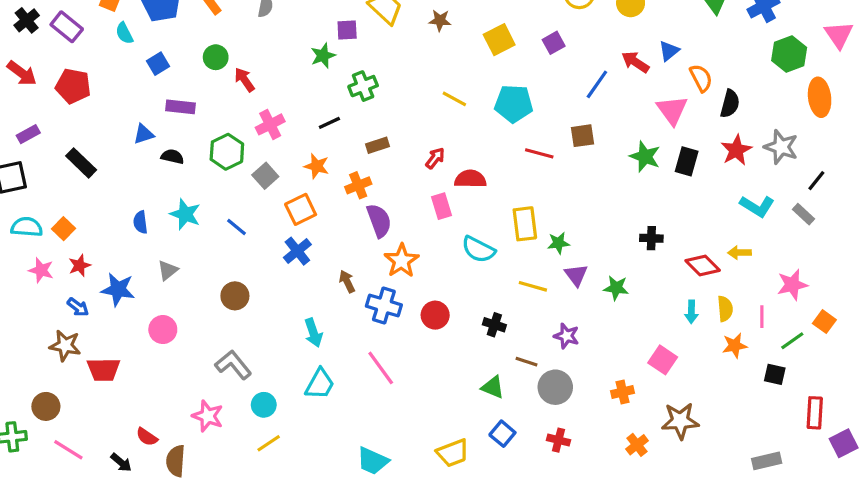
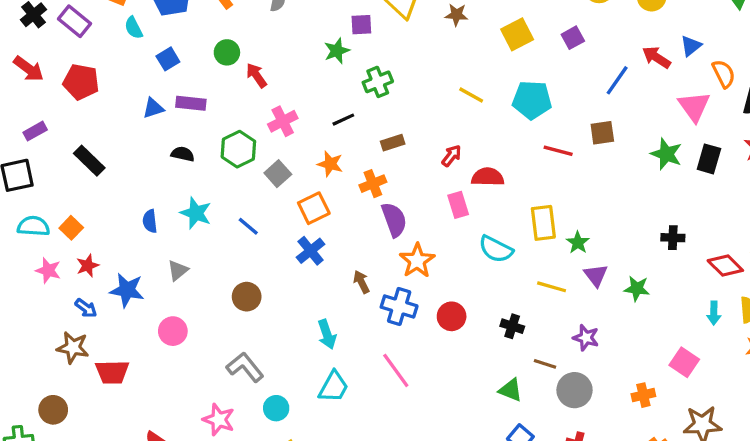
blue triangle: (144, 134) -> (153, 108), moved
green star: (558, 243) -> (578, 243), turned -30

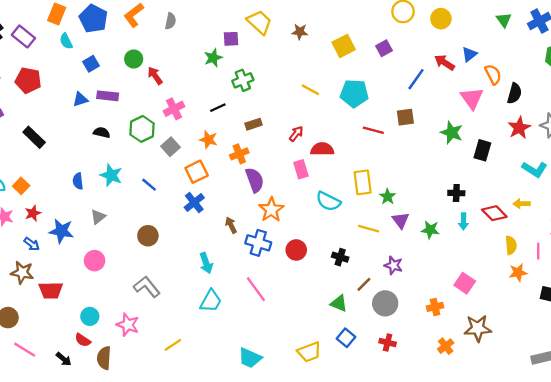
black rectangle: (709, 159) -> (482, 150), moved
cyan arrow: (714, 313) -> (463, 221), moved
brown line: (545, 364) -> (364, 284), turned -63
cyan circle: (276, 408) -> (90, 316), moved

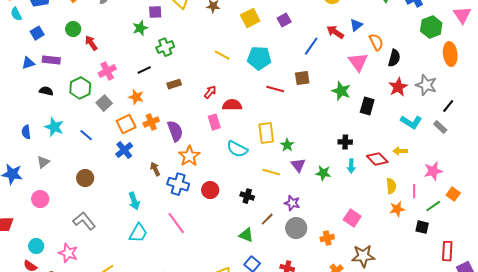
orange cross: (239, 154) -> (151, 122), moved
gray circle: (385, 303) -> (296, 228), moved

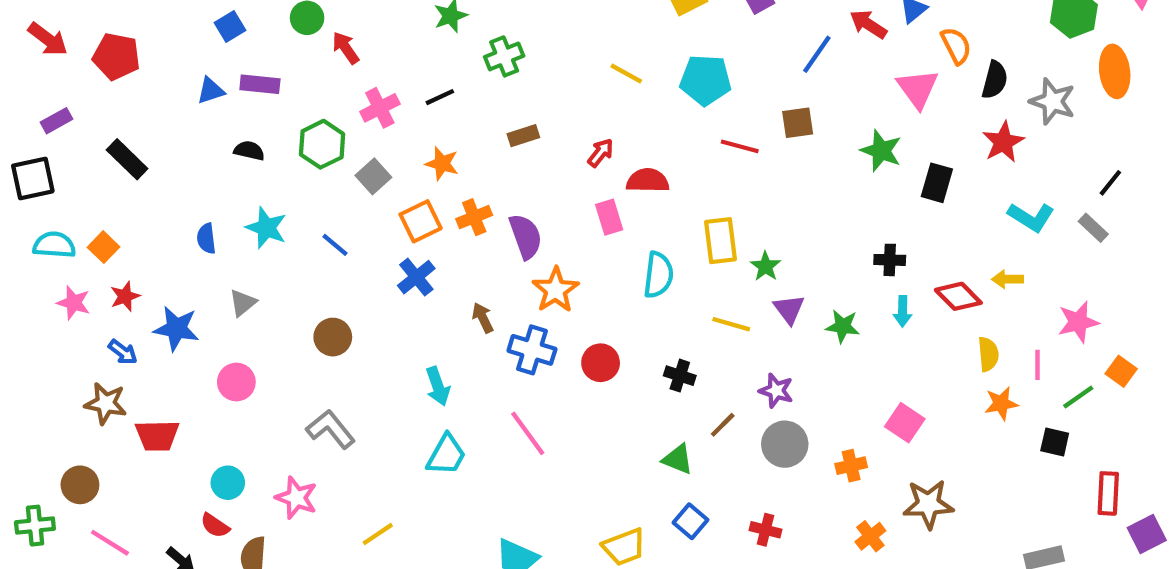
black line: (144, 70) -> (440, 97), moved
gray star: (426, 85) -> (1053, 101), moved
cyan semicircle: (237, 149) -> (658, 275), turned -110

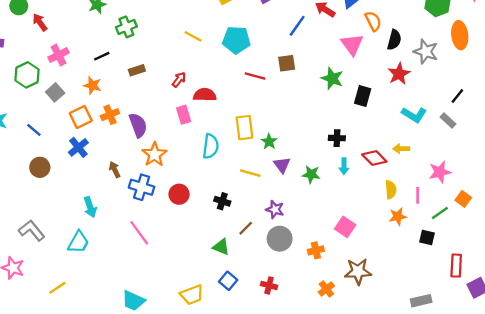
black line: (440, 97) -> (102, 56), moved
brown circle: (333, 337) -> (40, 167), moved
cyan trapezoid: (446, 455) -> (78, 242), moved

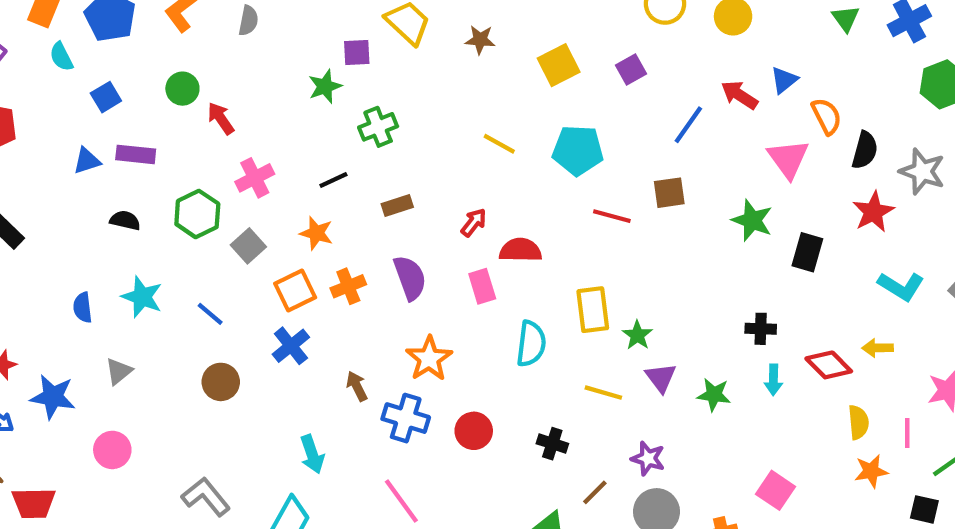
purple semicircle: (138, 125) -> (410, 278), moved

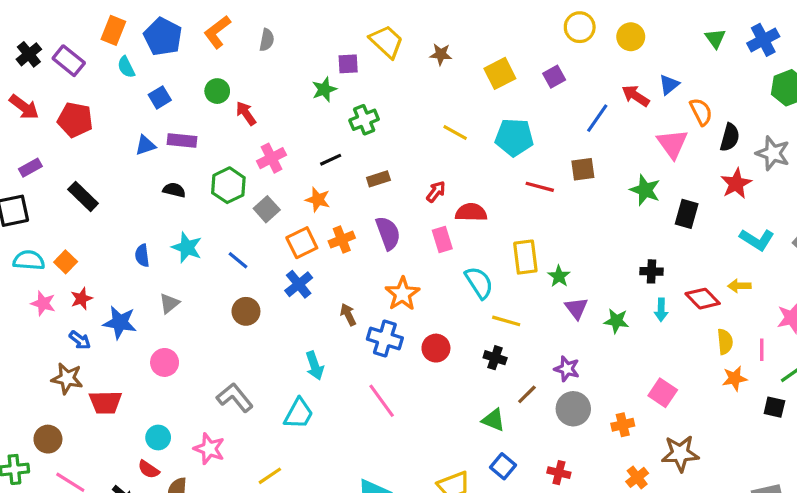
cyan semicircle: (531, 344) -> (479, 283), turned -40
yellow line: (603, 393) -> (506, 321), moved

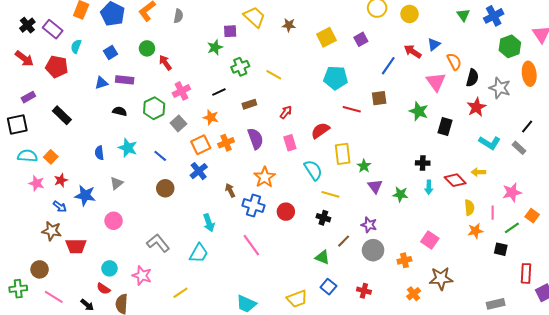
cyan semicircle: (126, 67) -> (76, 46), moved, turned 48
yellow line: (455, 133) -> (274, 75), moved
red semicircle: (471, 212) -> (320, 131), moved, turned -36

